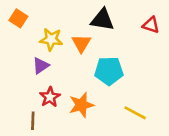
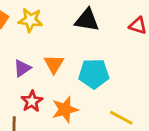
yellow star: (51, 39) -> (30, 20), moved
orange triangle: (81, 43) -> (54, 64), moved

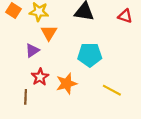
orange triangle: (54, 64) -> (49, 33), moved

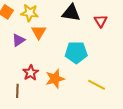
red triangle: (125, 16) -> (101, 21), moved, turned 40
purple triangle: (32, 50) -> (18, 40), moved

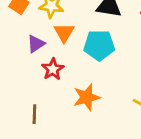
cyan pentagon: (76, 52) -> (99, 45), moved
red star: (31, 73) -> (53, 69), moved

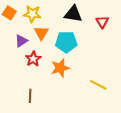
orange star: (87, 97) -> (60, 68), moved
brown line: (34, 114) -> (30, 96), moved

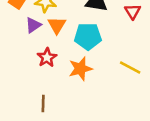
purple triangle: (21, 41) -> (33, 25), moved
yellow line: (98, 85) -> (130, 67), moved

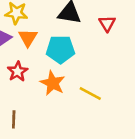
yellow line: (130, 67) -> (90, 94), moved
orange star: (80, 69) -> (53, 83), turned -30

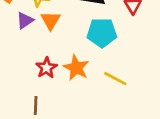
cyan pentagon: (60, 49) -> (102, 33), moved
red star: (18, 71) -> (46, 68), moved

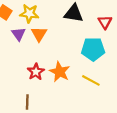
purple triangle: (25, 21) -> (19, 34), turned -32
cyan pentagon: (102, 33) -> (93, 49), moved

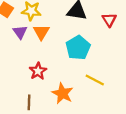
cyan pentagon: (93, 49) -> (78, 48), moved, turned -30
orange star: (60, 72) -> (62, 93), moved

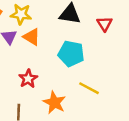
orange triangle: (41, 32) -> (32, 37), turned -30
cyan pentagon: (78, 48) -> (71, 54), turned -30

